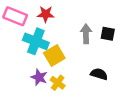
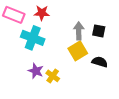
yellow square: (54, 56) -> (78, 51), moved
black semicircle: (99, 74) -> (100, 62), moved

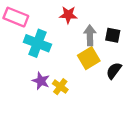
red star: (42, 13) -> (68, 15), moved
black semicircle: (100, 62) -> (114, 71), turned -70

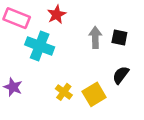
red star: (68, 15) -> (57, 15), moved, turned -30
yellow square: (89, 58) -> (94, 94), moved
purple star: (41, 81) -> (13, 87), moved

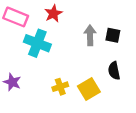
black semicircle: (121, 75) -> (114, 71), turned -48
yellow cross: (64, 92) -> (60, 87), turned 35

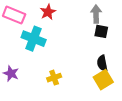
gray arrow: (90, 35) -> (96, 14), moved
yellow square: (89, 89) -> (103, 80), moved

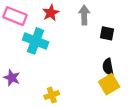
gray arrow: (96, 14) -> (84, 15), moved
yellow cross: (54, 78) -> (52, 95), moved

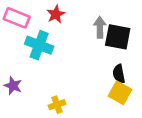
gray arrow: (84, 15) -> (100, 27), moved
black square: (107, 33) -> (118, 37), size x1.6
yellow square: (109, 84) -> (120, 93), turned -30

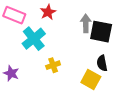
cyan cross: (39, 45) -> (34, 39), turned 30
yellow square: (120, 93) -> (91, 79), moved
yellow cross: (57, 105) -> (53, 65), moved

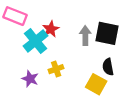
red star: (48, 12) -> (51, 29), moved
gray arrow: (86, 23) -> (85, 36), moved
purple star: (11, 73) -> (30, 79), moved

